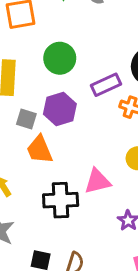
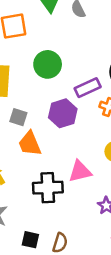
purple hexagon: (60, 109) -> (63, 113), moved

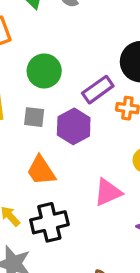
gray square: (18, 117) -> (34, 117), moved
black cross: (48, 188) -> (49, 222), moved

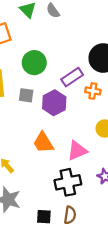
orange trapezoid: (41, 171) -> (43, 143), moved
black cross: (49, 222) -> (68, 182), moved

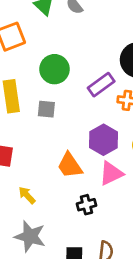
purple hexagon: (54, 103) -> (104, 140), moved
black cross: (68, 182) -> (86, 205), moved, size x0.6

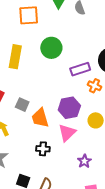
gray square: (46, 109) -> (22, 105), moved
pink triangle: (111, 173) -> (67, 133), turned -36

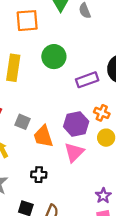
orange cross: (95, 86) -> (102, 113), moved
black cross: (43, 149) -> (39, 175), moved
purple star: (84, 161) -> (103, 196), moved

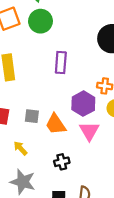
green circle: (54, 57) -> (40, 21), moved
purple rectangle: (87, 80) -> (61, 63), moved, turned -50

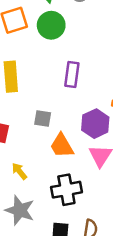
gray square: (32, 116) -> (43, 118), moved
black cross: (62, 162) -> (66, 190), size x1.6

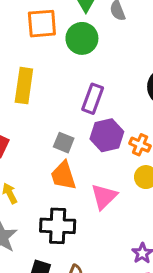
gray square: (43, 118) -> (64, 143), moved
purple hexagon: (95, 124) -> (107, 135), moved

